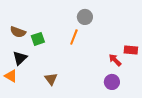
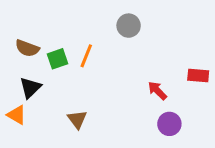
orange line: (74, 37) -> (86, 56), moved
red arrow: (115, 60) -> (157, 91), moved

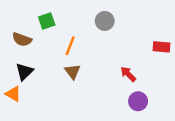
green square: (57, 59) -> (47, 21), moved
red rectangle: (198, 75) -> (162, 47), moved
brown triangle: (77, 119) -> (73, 72), moved

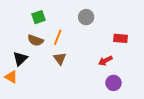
brown semicircle: (22, 39) -> (35, 40), moved
red rectangle: (162, 47) -> (121, 38), moved
red arrow: (128, 74) -> (105, 61), turned -72

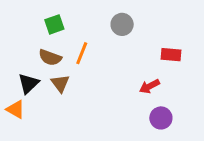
brown triangle: (60, 59) -> (60, 83), moved

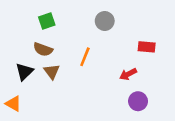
orange line: (82, 53) -> (85, 57), moved
orange triangle: (16, 109) -> (13, 104), moved

